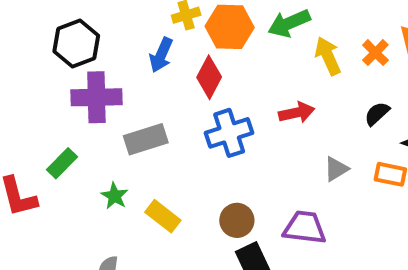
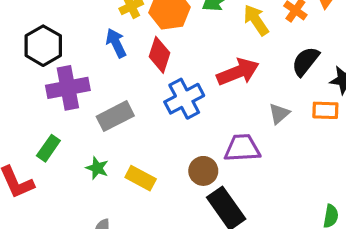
blue arrow: (161, 55) -> (116, 43), turned 140
red arrow: (297, 113) -> (238, 72), size x1.4
black semicircle: (377, 114) -> (305, 61), size x1.4
purple trapezoid: (305, 228) -> (242, 148), moved

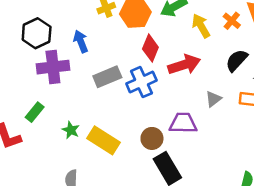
blue arrow: (116, 43) -> (81, 41), moved
red diamond: (159, 55) -> (150, 48), moved
gray rectangle: (115, 116) -> (107, 77), moved
yellow rectangle: (141, 178) -> (103, 140), size x1.4

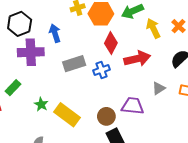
blue cross: (141, 82) -> (101, 70), size x0.7

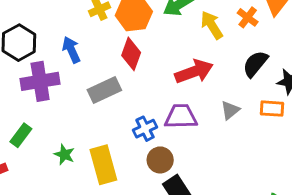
red diamond: (111, 43) -> (131, 54), moved
blue cross: (101, 70) -> (145, 129), moved
purple trapezoid: (133, 106) -> (181, 116), moved
yellow rectangle: (67, 115) -> (103, 165), turned 45

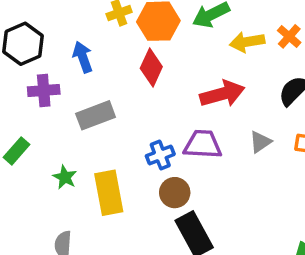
yellow arrow: (212, 25) -> (247, 42), turned -72
purple cross: (40, 81) -> (44, 90), size x0.7
gray rectangle: (104, 90) -> (96, 115), moved

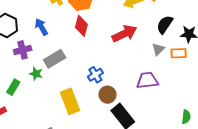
gray triangle: (260, 142) -> (158, 49), moved
purple trapezoid: (203, 144) -> (147, 81), moved
green star: (65, 177) -> (36, 74), moved

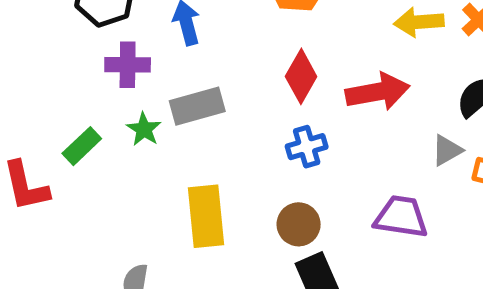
red diamond: (81, 26) -> (301, 76), moved
blue cross: (95, 75) -> (307, 147), moved

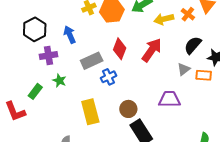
red arrow: (378, 92) -> (152, 50), turned -35
gray rectangle: (197, 106) -> (92, 61), moved
blue cross: (307, 147) -> (108, 77), moved

